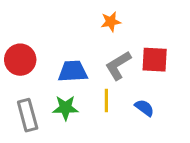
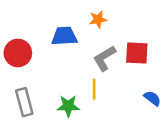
blue trapezoid: (73, 71) -> (64, 36), moved
green star: (66, 108) -> (68, 106), moved
blue semicircle: (144, 108) -> (152, 98), moved

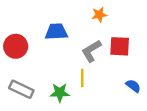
orange star: (98, 19) -> (99, 15), moved
gray rectangle: (24, 102) -> (21, 89), turned -50

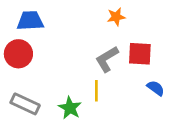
blue trapezoid: (56, 32) -> (30, 21), moved
blue semicircle: (133, 86) -> (156, 88), moved
green star: (60, 93) -> (70, 108), turned 30

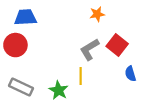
red square: (140, 54) -> (117, 45), turned 35
blue semicircle: (156, 88) -> (130, 74), turned -144

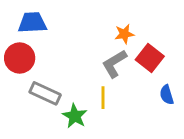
orange star: (97, 14) -> (124, 34), moved
gray rectangle: (21, 87) -> (45, 93), moved

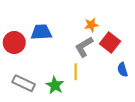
blue trapezoid: (32, 23) -> (41, 32), moved
gray rectangle: (45, 93) -> (24, 83), moved

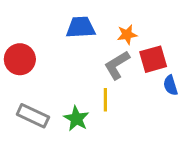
blue trapezoid: (41, 32) -> (81, 27), moved
red square: (110, 43) -> (153, 59), turned 36
blue semicircle: (122, 70) -> (171, 85), moved

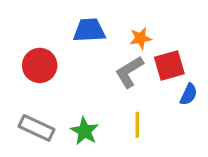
red circle: (20, 59) -> (40, 65), moved
blue semicircle: (171, 85) -> (189, 94), turned -138
yellow line: (105, 100) -> (137, 125), moved

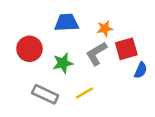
yellow line: (137, 125) -> (84, 93), moved, turned 60
gray rectangle: (36, 128) -> (45, 94), moved
green star: (84, 131) -> (63, 63), moved, turned 30

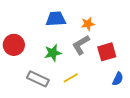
red circle: (29, 49) -> (14, 45), moved
red square: (126, 49) -> (107, 52), moved
blue semicircle: (141, 70) -> (118, 79), moved

